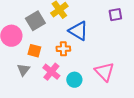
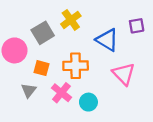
blue triangle: (78, 31) -> (107, 40), moved
orange cross: (63, 49) -> (76, 66), size x1.5
pink triangle: (104, 72) -> (124, 74), moved

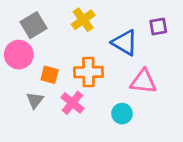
gray square: (43, 33) -> (34, 25), moved
pink triangle: (124, 74) -> (143, 81), turned -40
cyan circle: (88, 102) -> (122, 114), moved

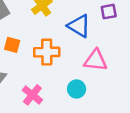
orange square: (50, 75) -> (12, 45), moved
pink cross: (72, 103) -> (32, 95), moved

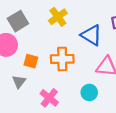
orange square: (12, 45) -> (31, 61), moved

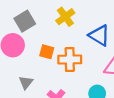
orange square: (31, 61) -> (47, 52), moved

